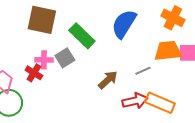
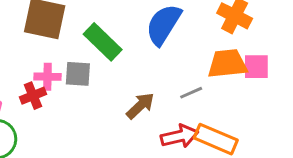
gray square: (65, 58) -> (78, 74), turned 36
red cross: (34, 73) -> (33, 96), turned 36

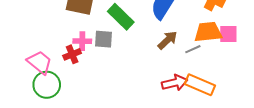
gray line: (191, 93) -> (193, 49), moved
brown arrow: (140, 106) -> (167, 40), moved

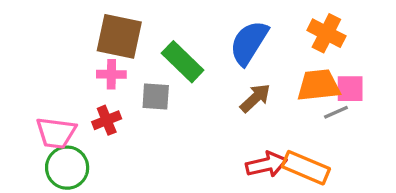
pink cross: (82, 41) -> (111, 74), moved
gray line: (193, 49) -> (336, 112), moved
pink trapezoid: (40, 62) -> (56, 133), turned 148

